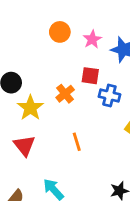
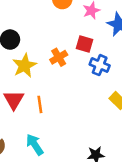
orange line: (77, 142) -> (40, 104), moved

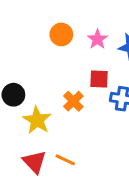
orange line: (40, 104) -> (65, 160), turned -42

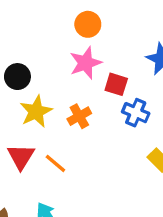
pink star: (97, 39) -> (85, 63), moved, size x1.4
orange cross: (73, 101) -> (79, 116), moved

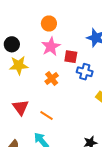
black circle: (17, 77) -> (12, 44), moved
yellow star: (36, 111) -> (19, 65), moved, turned 30
orange line: (55, 163) -> (46, 115), moved

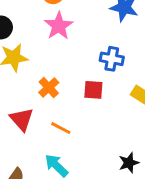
red square: (71, 57) -> (93, 90), moved
orange cross: (52, 79) -> (49, 87), moved

